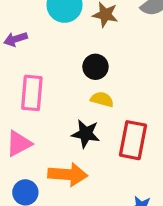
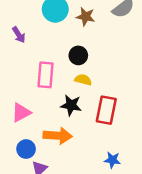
purple arrow: (16, 39) -> (19, 35), turned -105
pink rectangle: (32, 93) -> (45, 75), moved

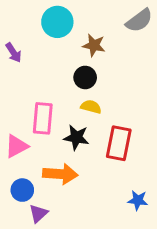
brown star: (86, 17) -> (94, 45), moved
pink rectangle: (45, 75) -> (43, 118), moved
blue star: (112, 160) -> (138, 200), moved

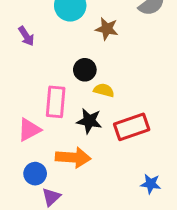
black circle: (85, 77) -> (85, 70), moved
red rectangle: (119, 143) -> (132, 127), turned 60

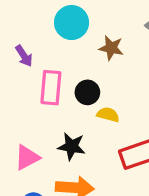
pink rectangle: (56, 102) -> (51, 88), moved
black star: (89, 121) -> (72, 146), moved

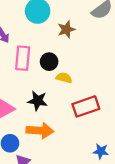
brown star: (111, 48) -> (66, 29), turned -30

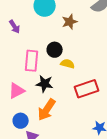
pink rectangle: (23, 58) -> (32, 61), moved
orange arrow: (40, 131) -> (47, 110), turned 120

